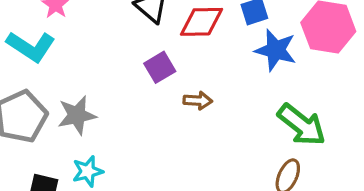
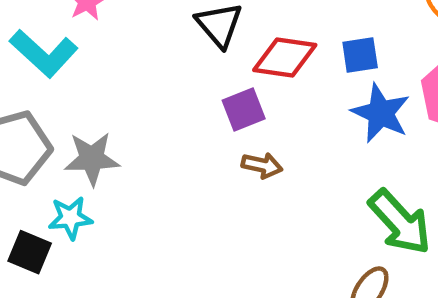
purple square: (160, 67) -> (244, 110), moved
cyan star: (88, 171) -> (70, 218), moved

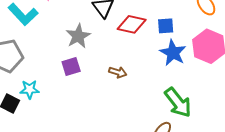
purple square: (244, 110) -> (71, 67), moved
gray star: (92, 159) -> (78, 36), moved, turned -30

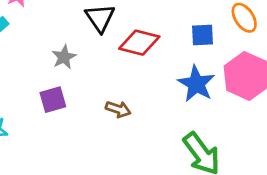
blue square: (166, 26) -> (202, 35), moved
gray star: (78, 36) -> (64, 57), size x0.7

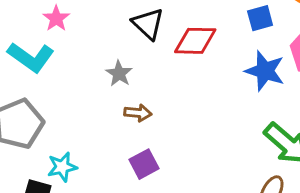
purple square: (53, 100) -> (144, 164), moved
brown arrow: (118, 109) -> (138, 113), moved

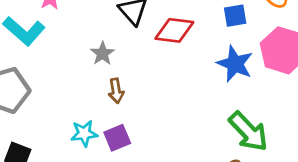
brown arrow: (138, 113) -> (116, 91), turned 70
cyan star: (62, 167) -> (84, 133), moved

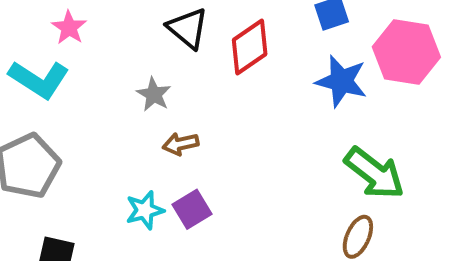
red diamond: (174, 30) -> (250, 47), turned -33
brown arrow: (116, 91) -> (181, 144), turned 95

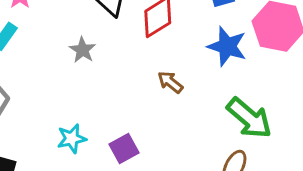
brown arrow: (181, 144) -> (170, 82), moved, turned 48
purple square: (192, 209) -> (124, 149), moved

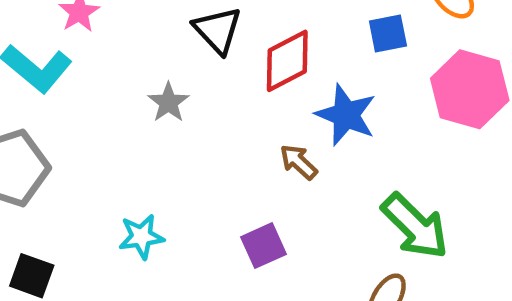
blue star: (227, 46) -> (346, 115), moved
purple square: (124, 149) -> (263, 246), moved

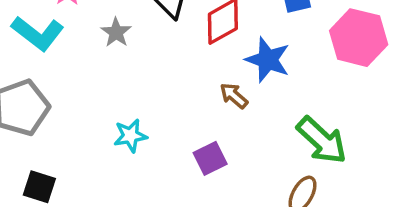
gray star: (168, 103) -> (116, 32), moved
cyan star: (141, 237) -> (130, 136), moved

